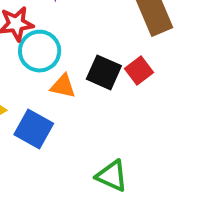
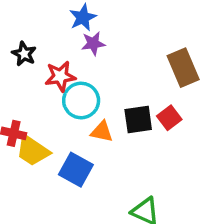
black square: (104, 72) -> (138, 120), turned -32

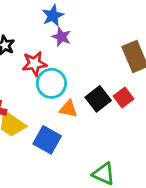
purple star: (93, 43) -> (61, 37), turned 30
black square: (138, 120) -> (98, 99), turned -30

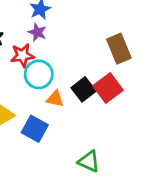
purple star: (61, 37) -> (37, 32), moved
red square: (123, 97) -> (108, 88), size x1.5

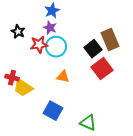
cyan circle: (39, 74) -> (56, 47), moved
black square: (84, 89) -> (93, 49), moved
blue square: (35, 129) -> (53, 111), moved

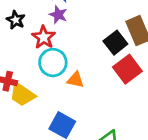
red star: (39, 45) -> (44, 37), turned -30
cyan circle: (56, 47) -> (53, 63), moved

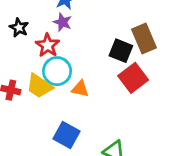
black square: (115, 43) -> (121, 51), turned -30
yellow trapezoid: (22, 94) -> (39, 86), moved

